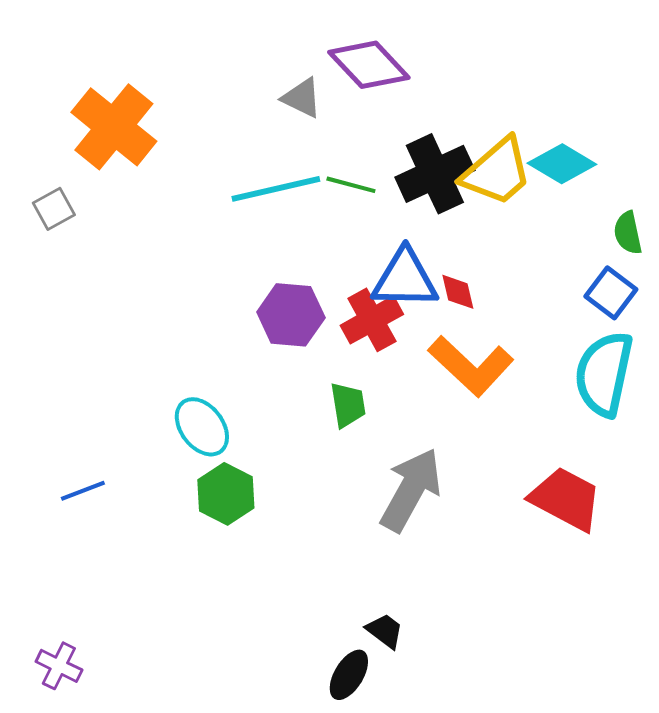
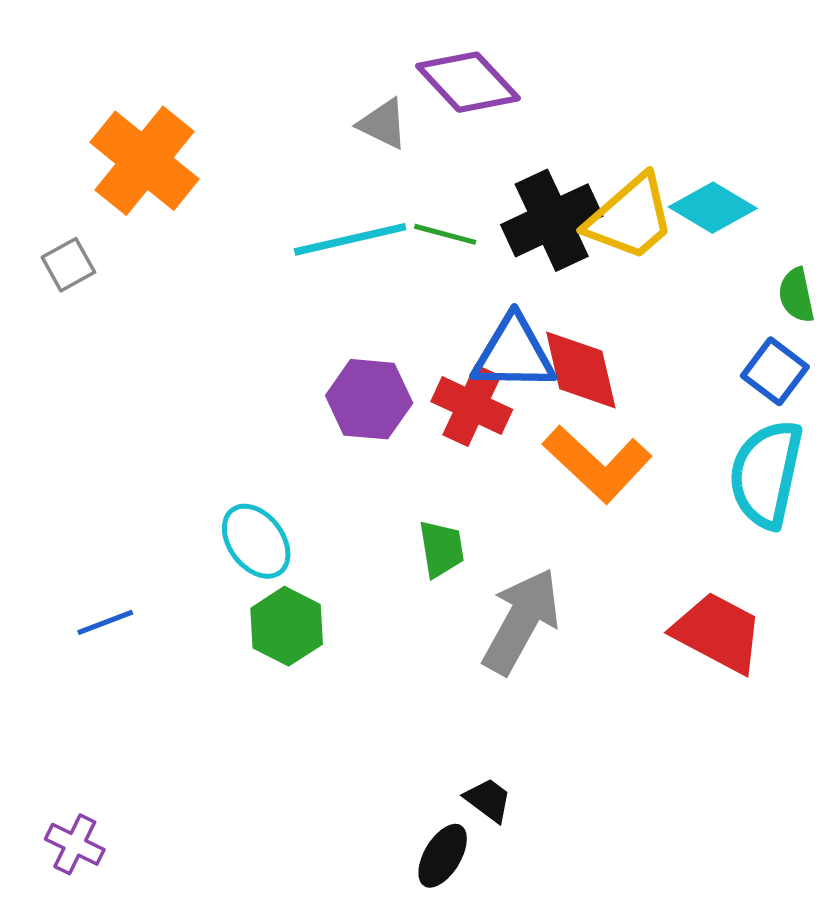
red diamond: (458, 292) -> (581, 370), size x1.8
red cross: (372, 320) -> (472, 406), turned -36
green trapezoid: (348, 405) -> (441, 549), moved

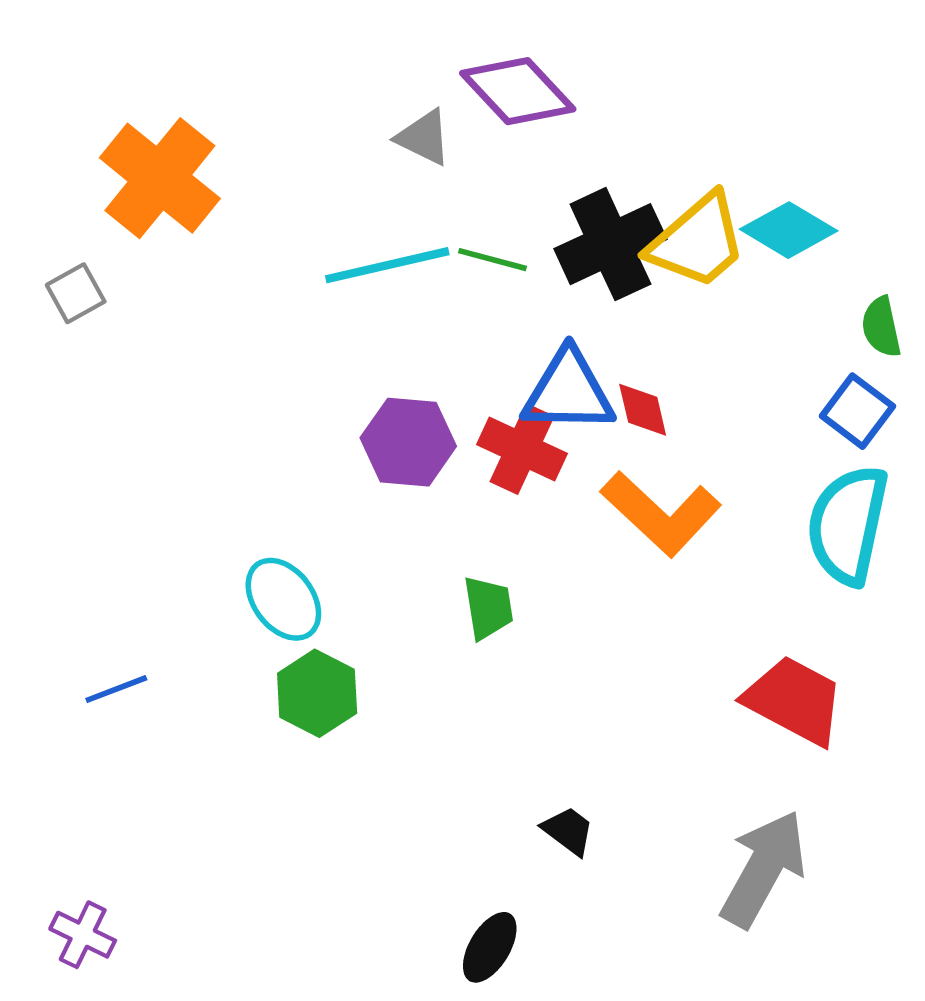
red diamond: (581, 370) -> (643, 410), size x0.6
gray arrow: (521, 621) -> (763, 869), moved
black trapezoid: (488, 800) -> (568, 831), moved

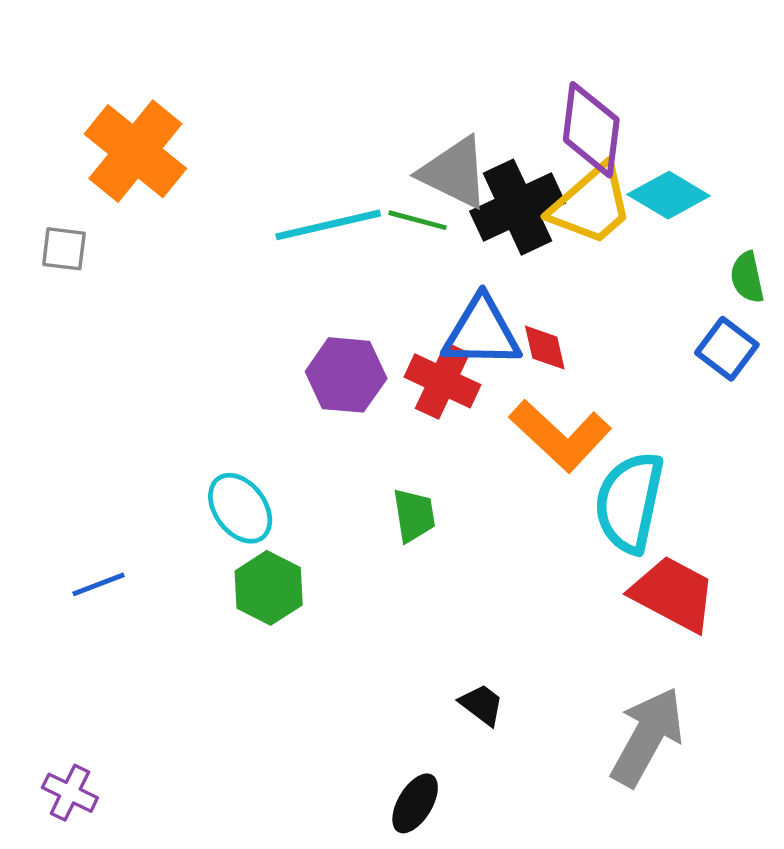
purple diamond: (518, 91) -> (591, 130), moved, turned 50
gray triangle: (424, 137) -> (454, 173), moved, size x1.5
gray square: (76, 293) -> (64, 249), turned 36
cyan semicircle: (848, 525) -> (629, 502), moved

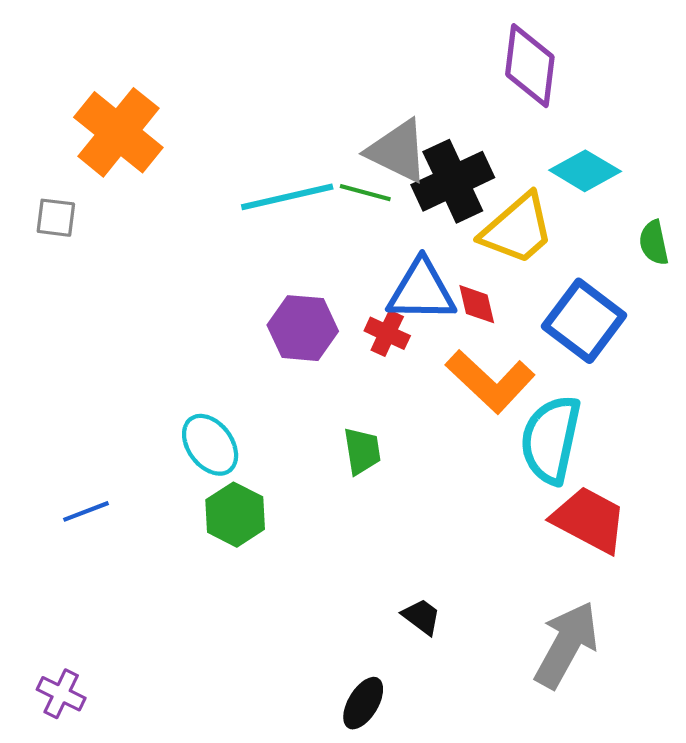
purple diamond: (591, 130) -> (530, 66), moved
yellow trapezoid: (591, 205) -> (517, 229), moved
blue square: (727, 349) -> (584, 321), moved, size x1.5
red cross: (442, 381) -> (387, 333), size x0.7

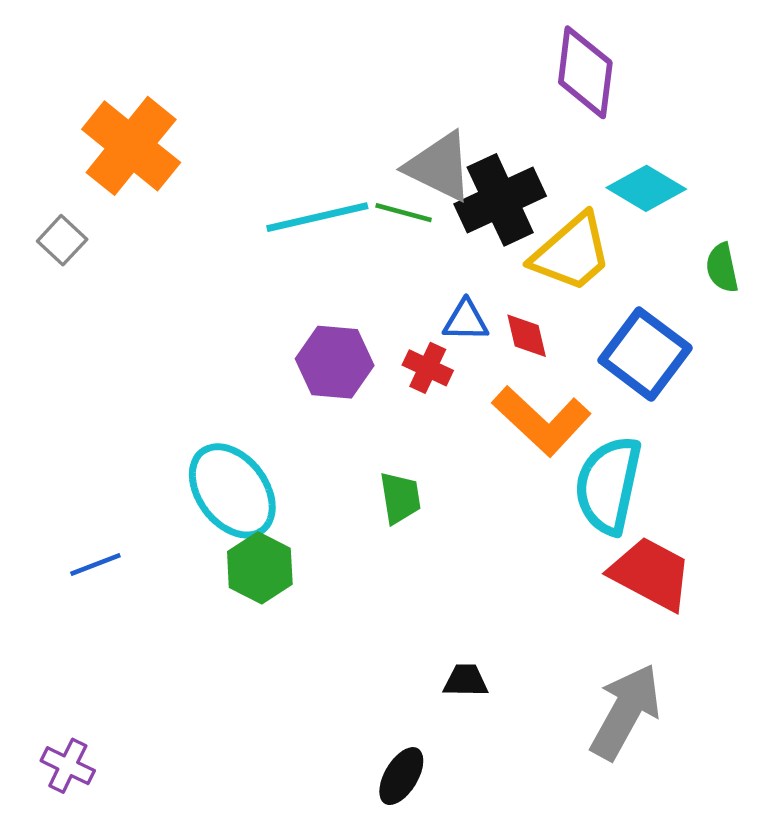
gray square: (56, 218) -> (62, 240), turned 36
blue triangle: (422, 291) -> (466, 321), size x0.6
cyan ellipse: (210, 445) -> (232, 491), size x1.4
black trapezoid: (422, 617) -> (466, 681), turned -36

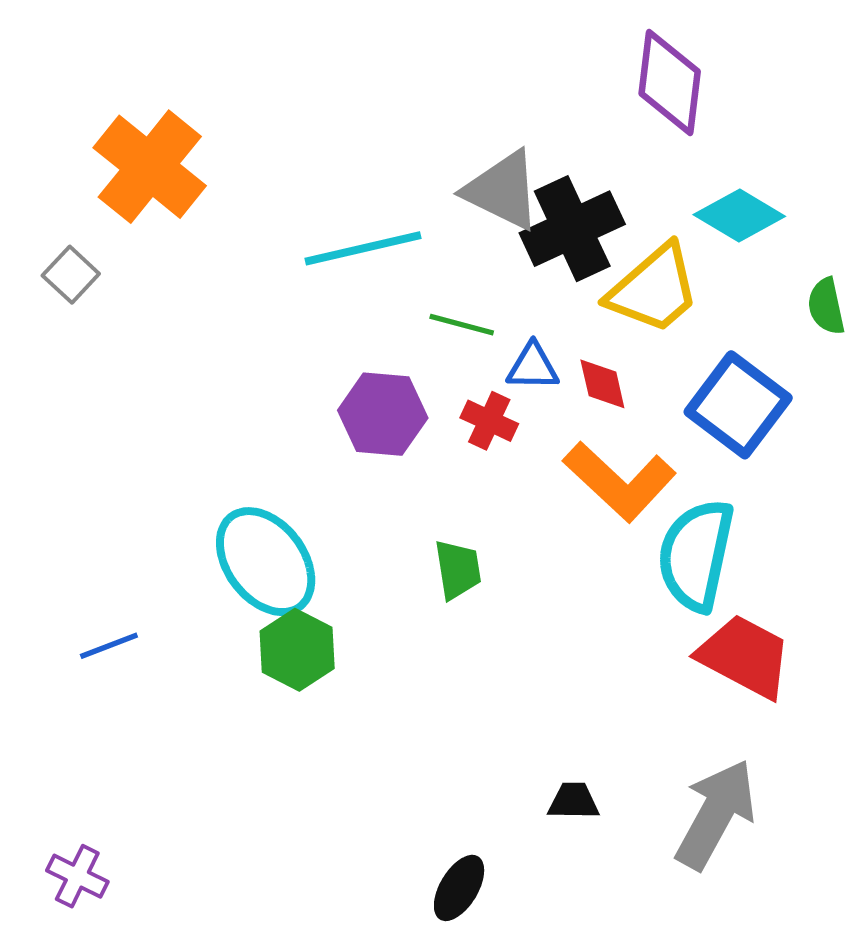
green line: (404, 213) -> (462, 325), moved
black trapezoid: (466, 681) -> (574, 801), moved

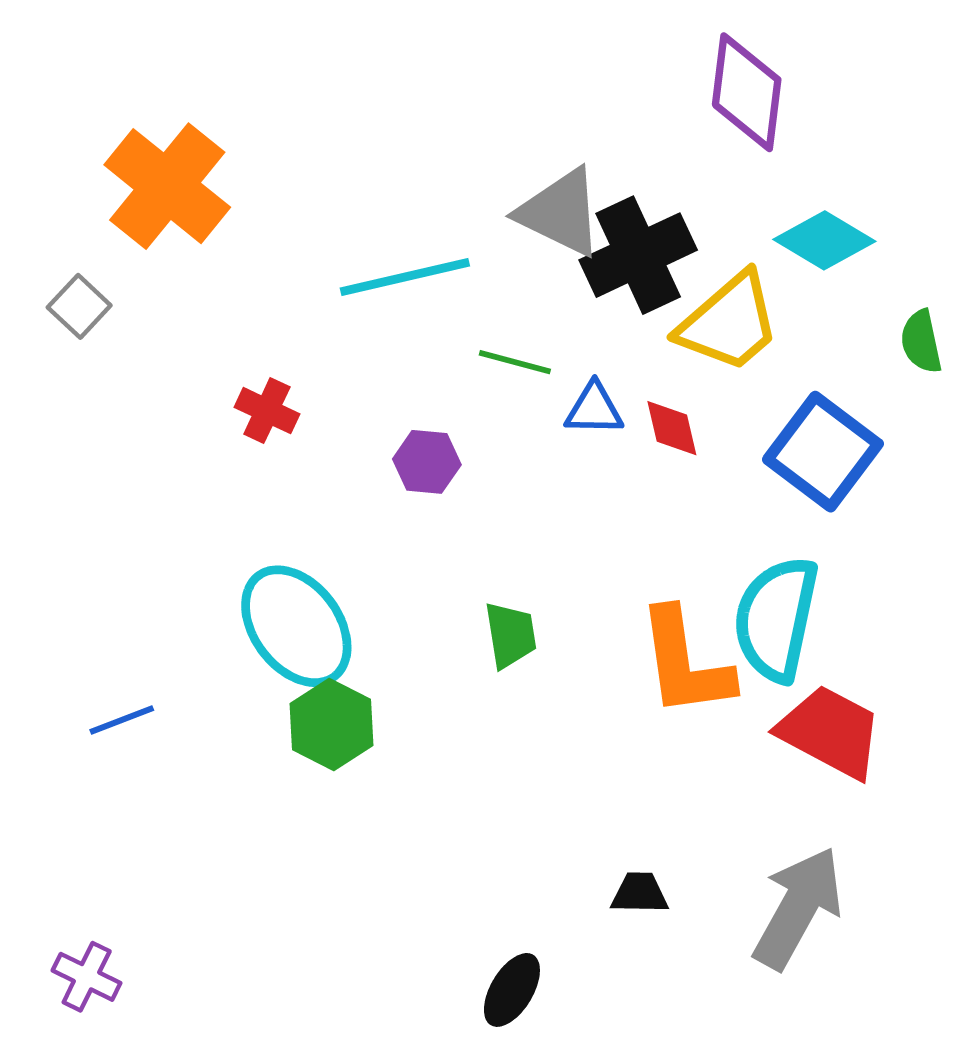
purple hexagon: (383, 414) -> (427, 462), size x0.7
red cross: (489, 421) -> (267, 411), moved
orange L-shape: (620, 481) -> (685, 663), moved, turned 39

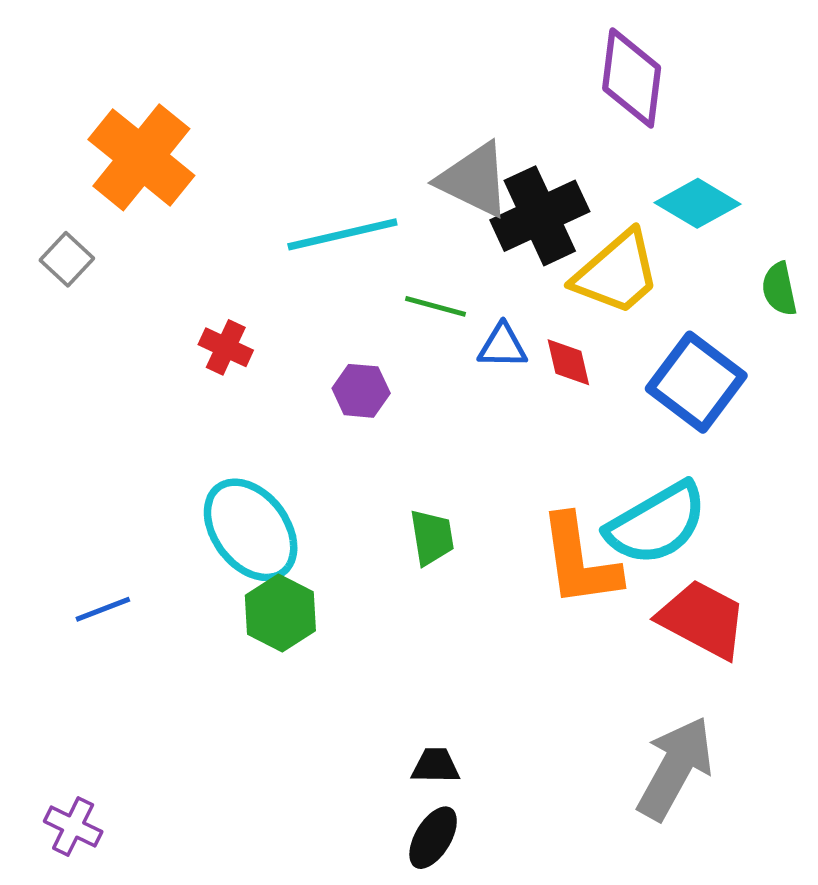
cyan semicircle: (776, 619) -> (657, 524), turned -132
black trapezoid: (640, 893) -> (436, 766), moved

